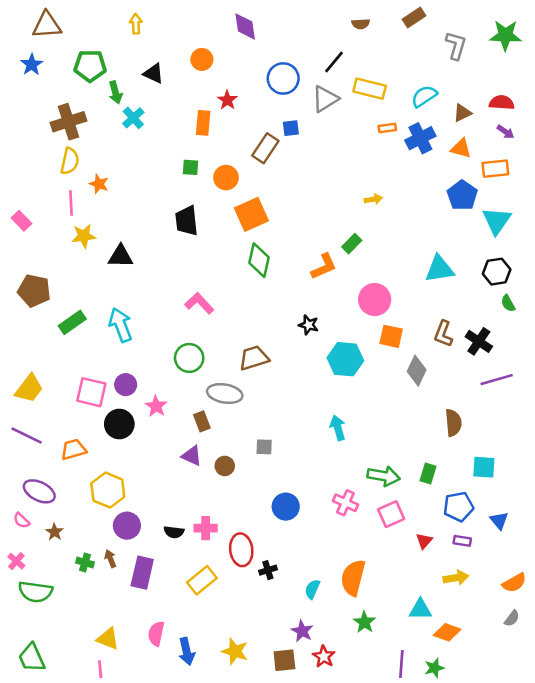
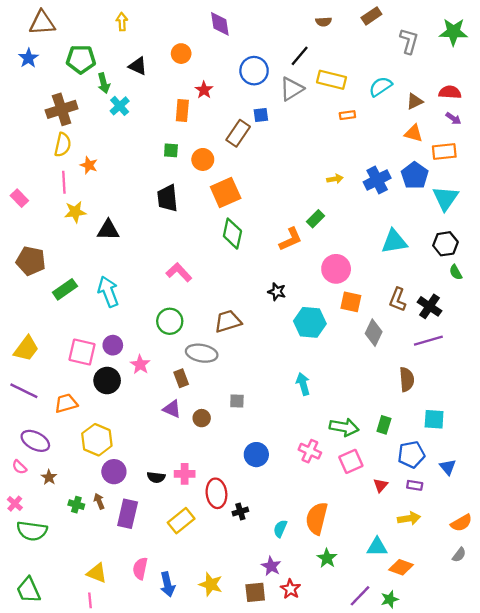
blue cross: (420, 138) -> (377, 180), moved
purple line: (497, 380) -> (428, 341), moved
purple line: (401, 664) -> (360, 596), turned 40

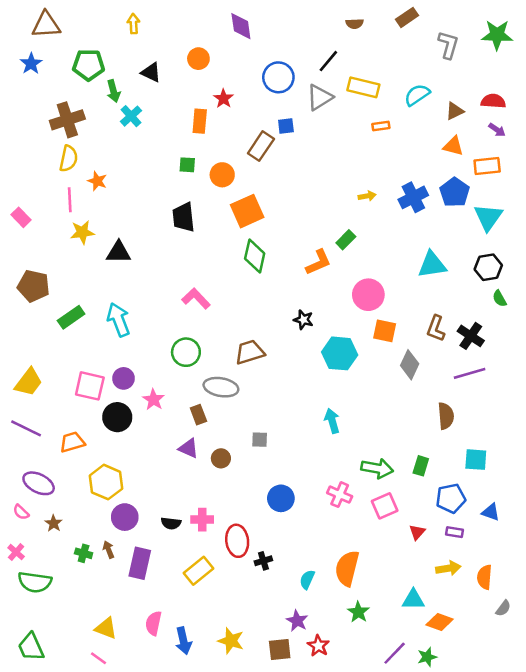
blue triangle: (448, 467) -> (491, 512), turned -30
orange semicircle: (461, 523) -> (485, 577), moved, turned 125
pink line: (90, 600) -> (99, 658), turned -49

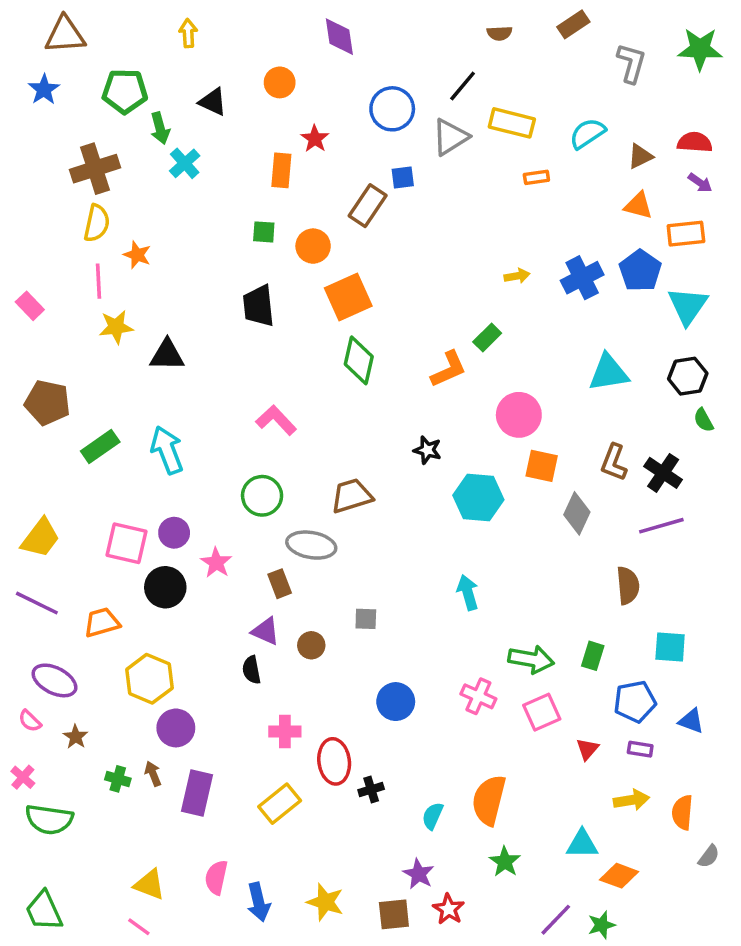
black semicircle: (171, 523) -> (251, 670), moved, turned 72

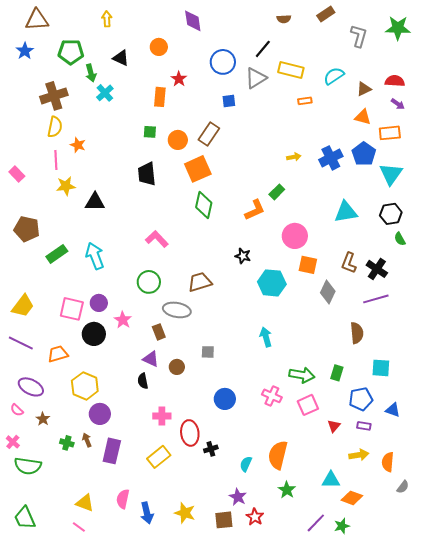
brown rectangle: (368, 206) -> (209, 134), moved

